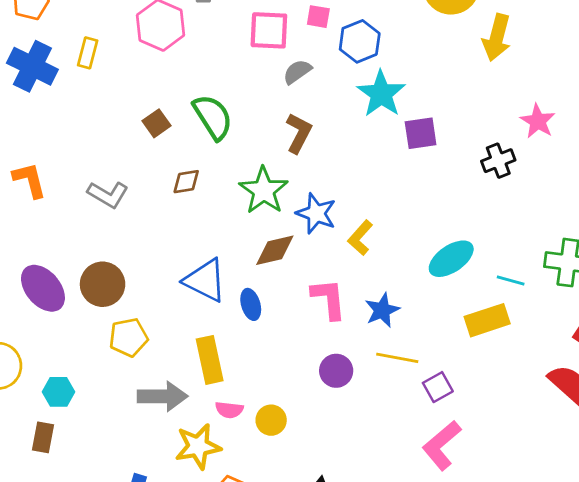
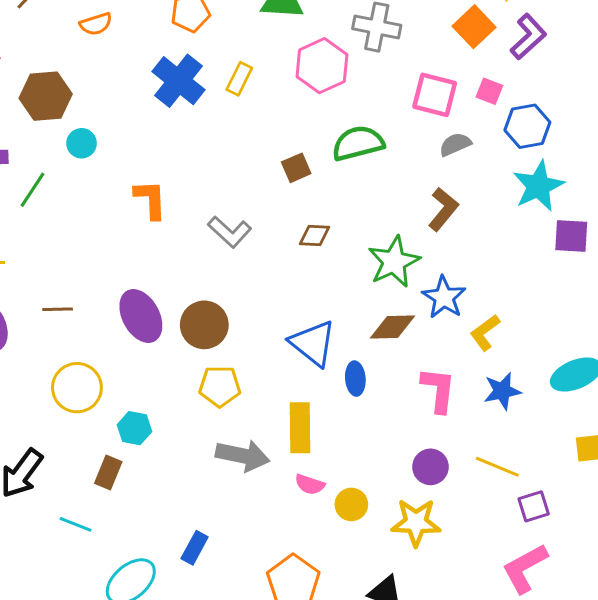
green semicircle: (213, 117) -> (358, 143), moved, turned -84
blue star: (382, 310) -> (502, 391), moved
yellow star: (198, 446) -> (416, 522), moved

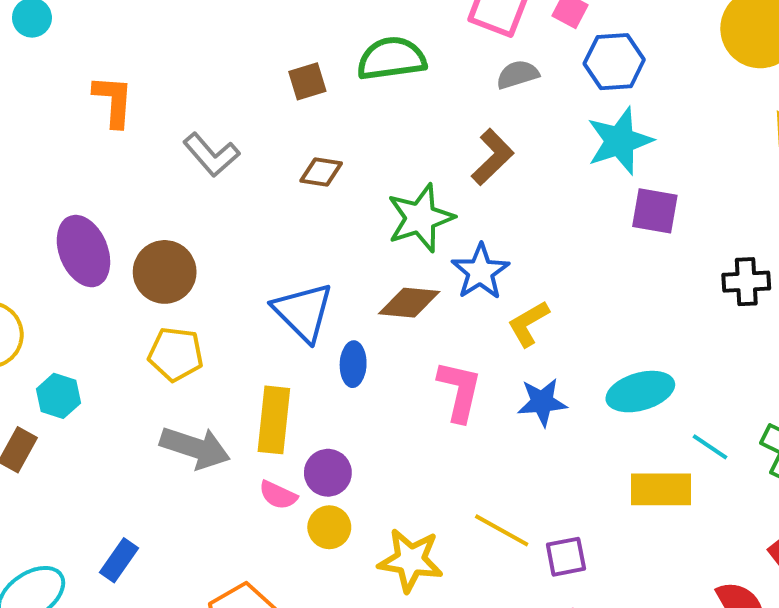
purple circle: (430, 467) -> (328, 473), moved
yellow line: (497, 467) -> (502, 530), moved

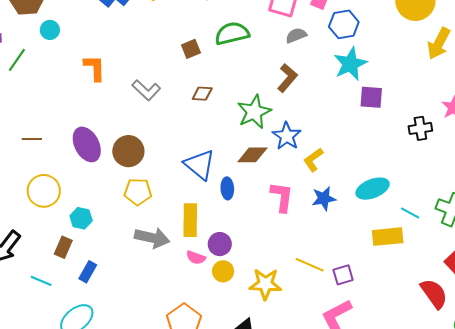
blue rectangle: (119, 560) -> (88, 272), moved

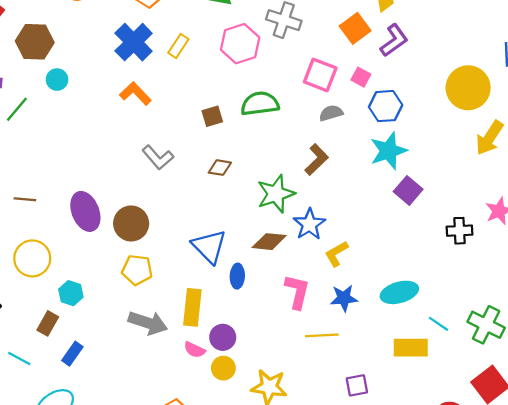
orange L-shape: (95, 68) -> (135, 94), moved, turned -48
purple square: (371, 97) -> (408, 190), turned 30
yellow line: (310, 265) -> (322, 335), moved, turned -32

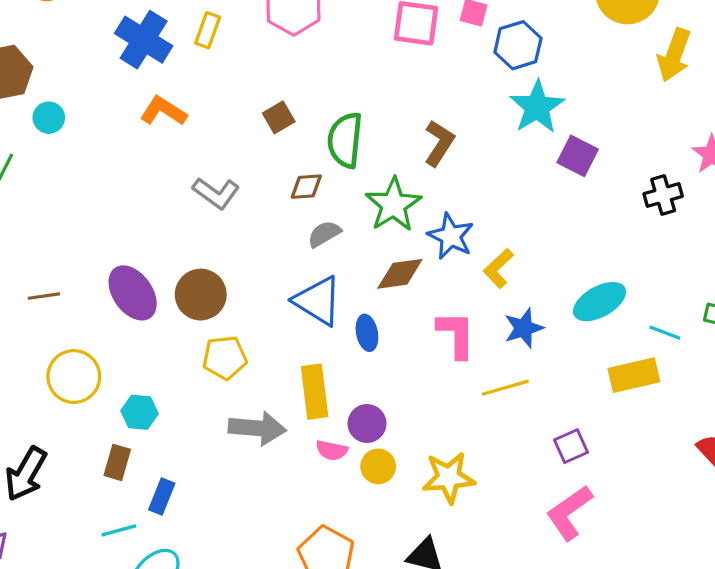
green semicircle: (260, 104) -> (345, 140), moved, turned -63
gray semicircle: (331, 113) -> (324, 234), moved
cyan line: (19, 359) -> (119, 530), moved, turned -30

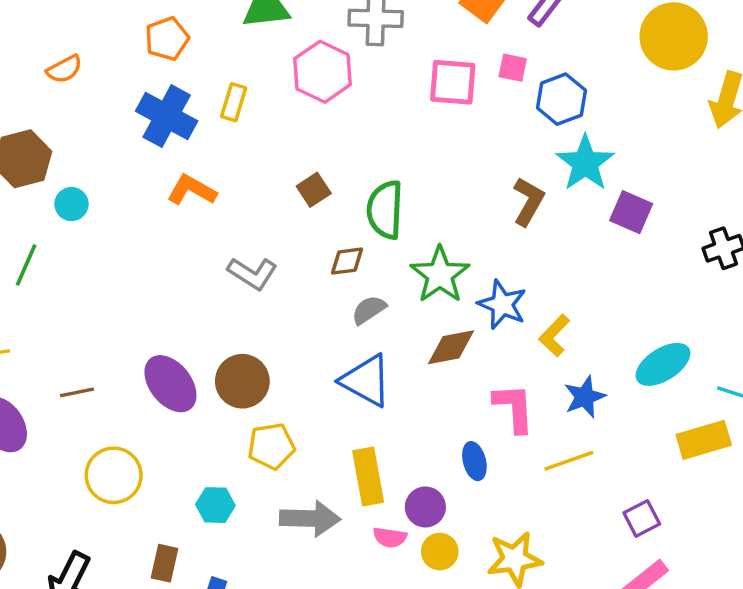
brown L-shape: (439, 143) -> (528, 201), moved
blue ellipse: (367, 333) -> (474, 461), moved
cyan hexagon: (140, 412) -> (215, 505), moved

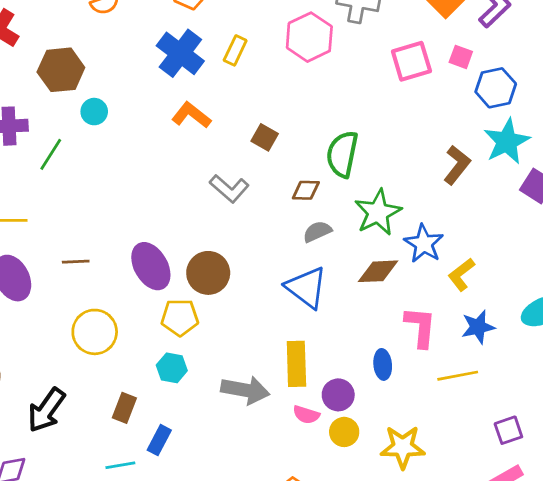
pink square: (453, 82) -> (411, 61), turned -30
brown square: (314, 190) -> (265, 137), moved, turned -36
yellow pentagon: (271, 446) -> (180, 317), moved

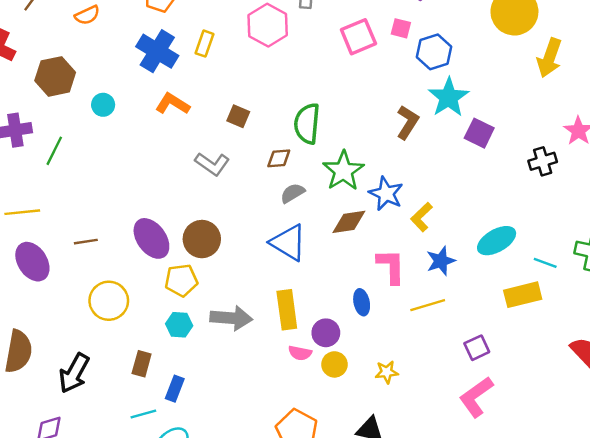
cyan circle: (94, 112) -> (103, 105), moved
gray arrow: (245, 390) -> (231, 318), moved
yellow star: (403, 447) -> (387, 372), size x0.6

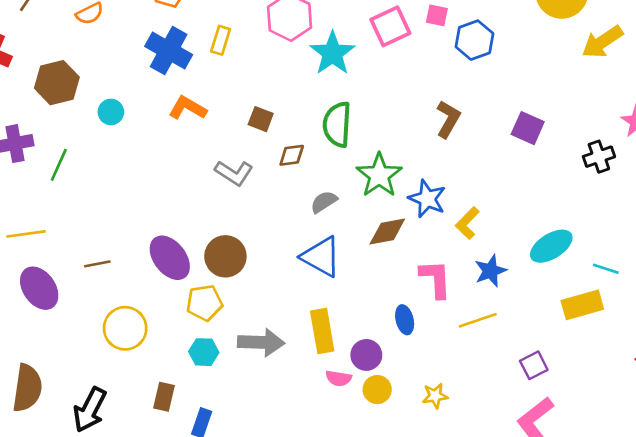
yellow arrow: (549, 58) -> (602, 42), turned 39
cyan star: (449, 97) -> (332, 53), moved
brown diamond: (279, 158) -> (292, 155), moved

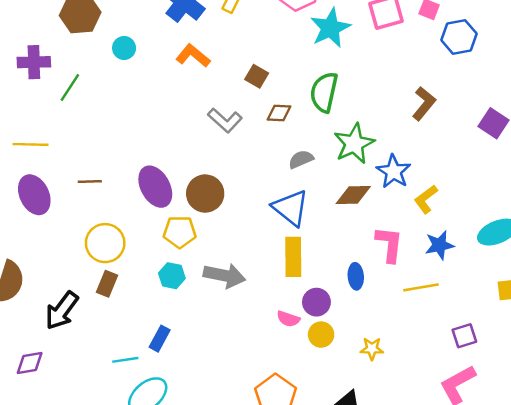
yellow rectangle: (322, 331) -> (293, 257), moved
brown rectangle: (164, 397) -> (107, 284), moved

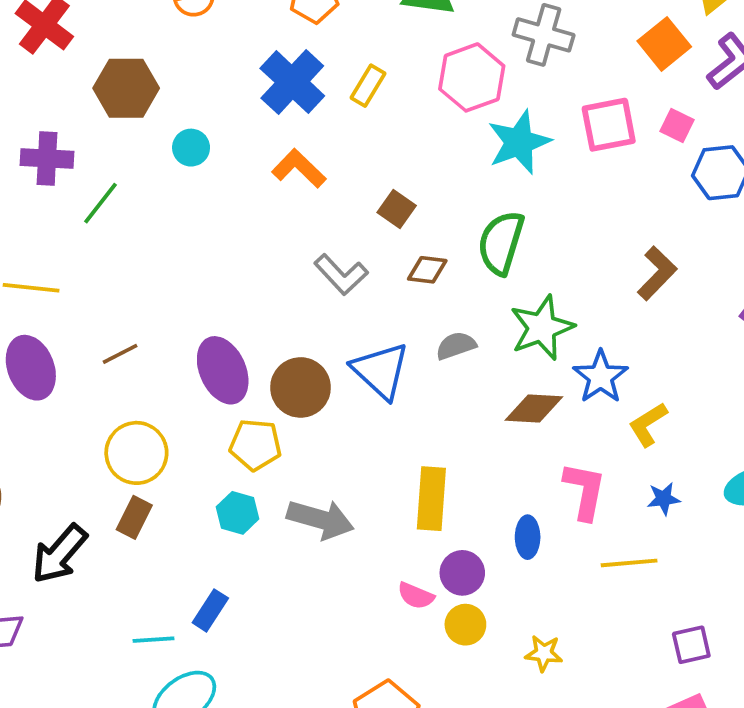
brown line: (90, 182) -> (120, 354), turned -30
blue triangle: (291, 208) -> (381, 371), moved
blue star: (439, 245) -> (664, 499), size x0.7

